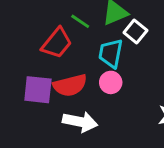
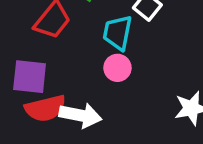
red semicircle: (70, 85) -> (45, 108), moved

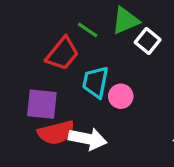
cyan trapezoid: (117, 33) -> (96, 82), moved

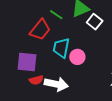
red semicircle: (56, 133) -> (36, 80), size x0.6

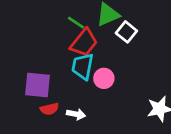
red trapezoid: (40, 30) -> (84, 43), moved
white arrow: (56, 84) -> (76, 114), size x0.6

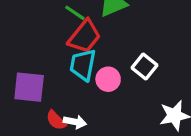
white square: (126, 32) -> (144, 67), moved
red semicircle: (49, 109) -> (56, 120), moved, turned 60

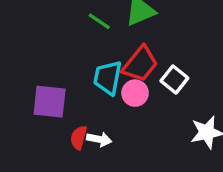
red trapezoid: (84, 36) -> (140, 64), moved
red semicircle: (56, 120) -> (79, 138), turned 60

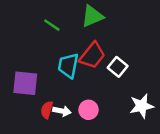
green line: (99, 21) -> (52, 25), moved
pink circle: (135, 93) -> (88, 110), moved

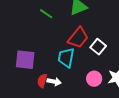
cyan trapezoid: (68, 66) -> (66, 58), moved
pink circle: (88, 110) -> (94, 79), moved

